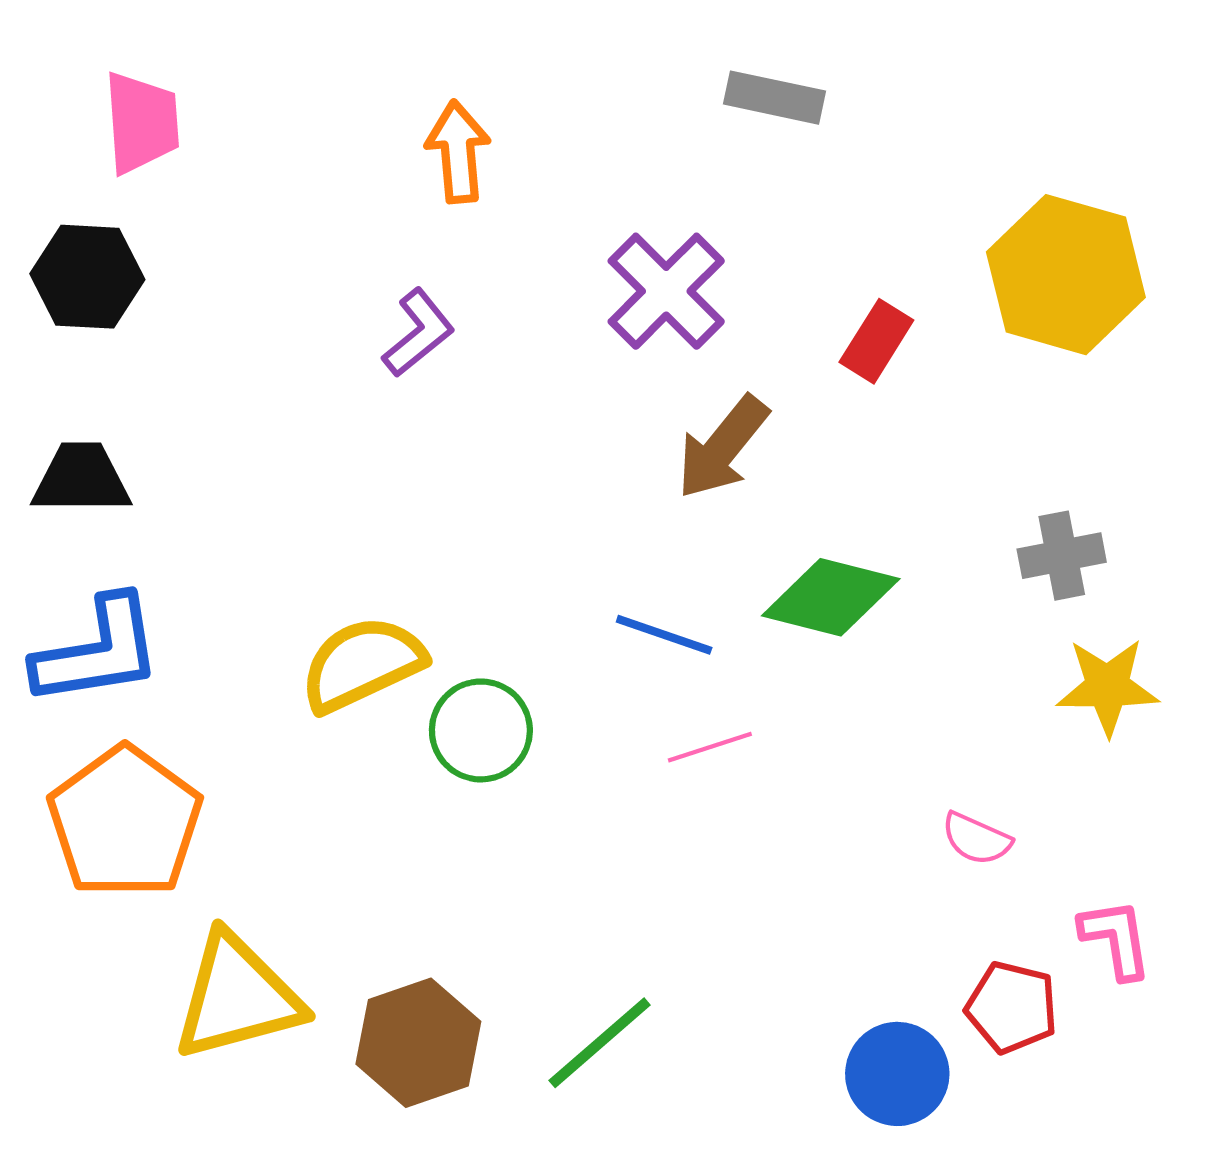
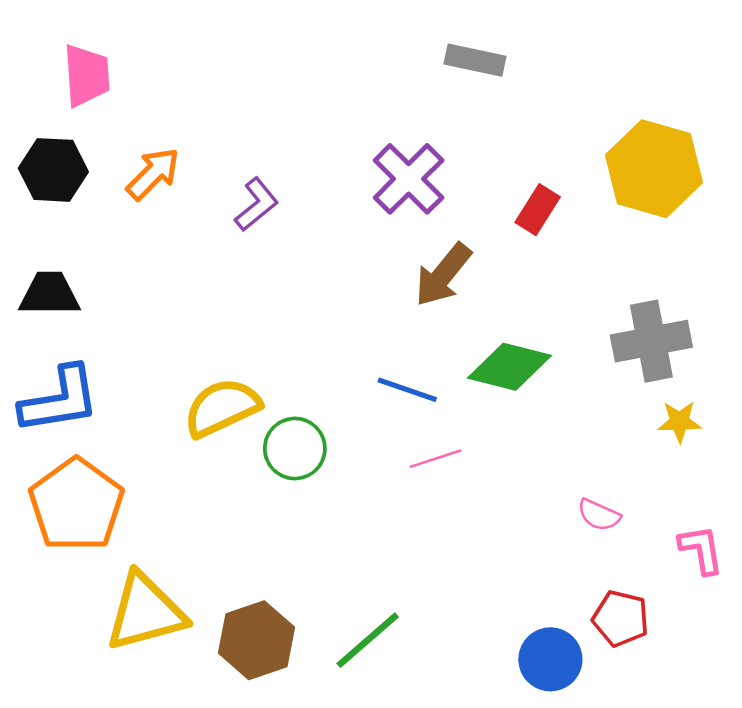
orange arrow: (458, 152) -> (153, 174), moved, turned 50
gray cross: (1062, 556) -> (651, 341), size x1.5
yellow star: (1108, 687) -> (679, 422), size x0.7
pink L-shape: (1116, 939) -> (701, 549), moved

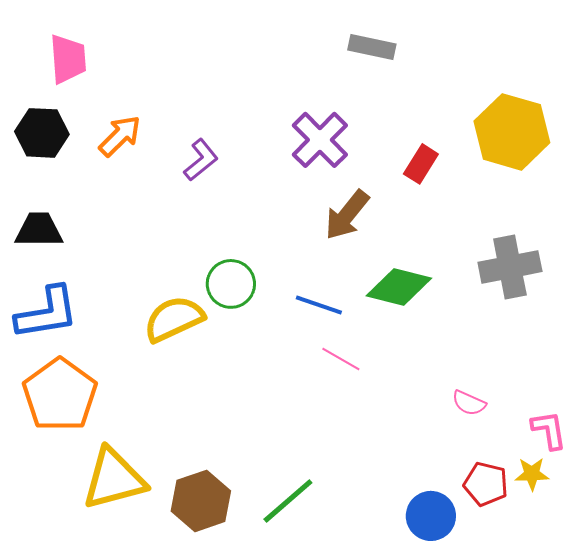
yellow star: (679, 422) -> (532, 474), moved
green circle: (295, 449) -> (231, 284), moved
pink line: (435, 459) -> (341, 359), turned 48

